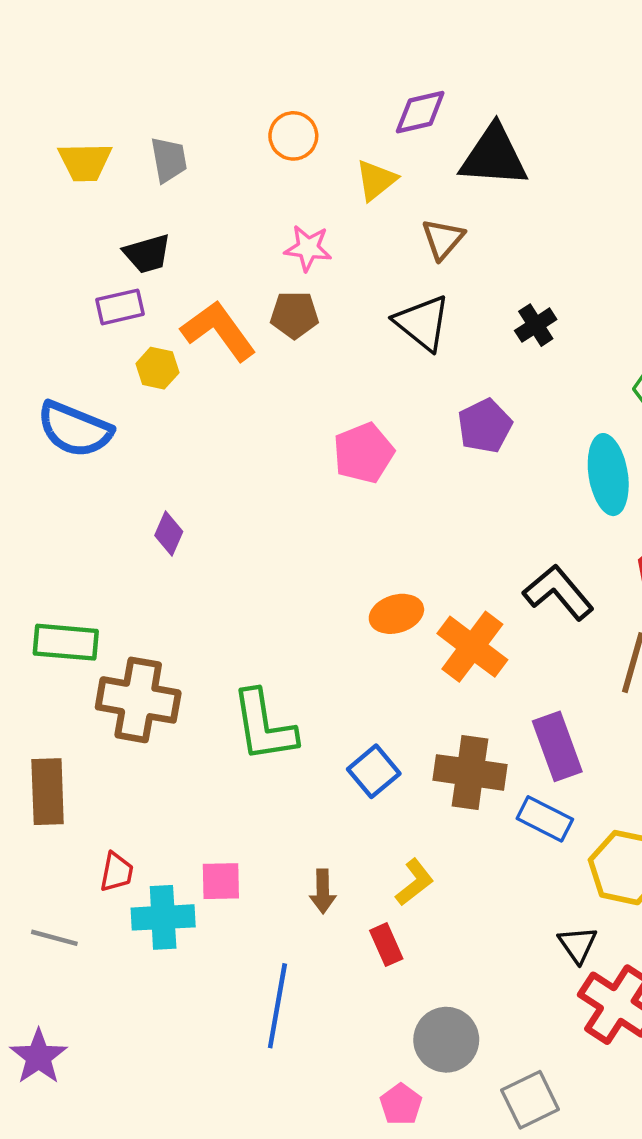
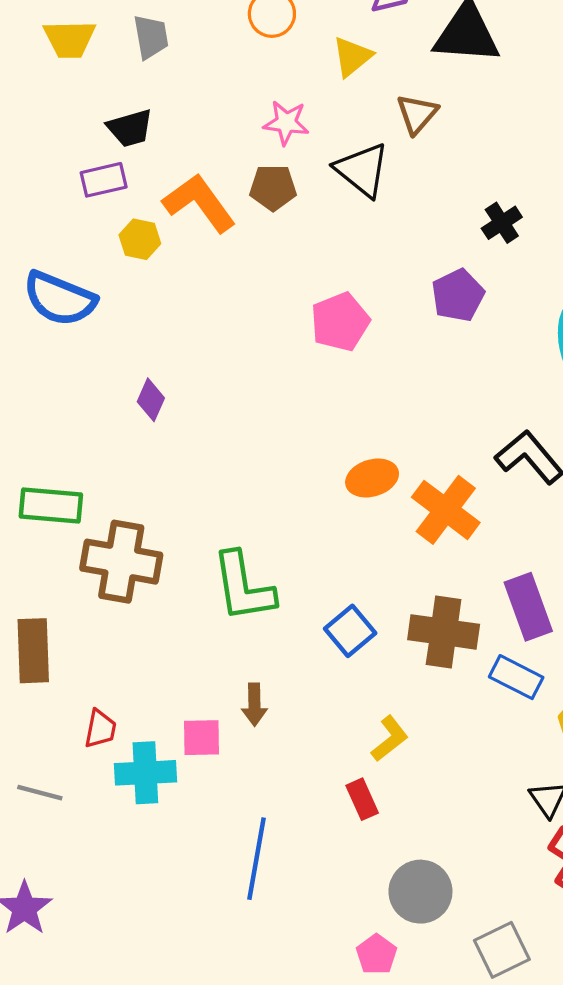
black triangle: (422, 323) -> (362, 170), moved
black cross: (536, 325) -> (502, 223), moved
brown arrow: (323, 891) -> (254, 705), moved

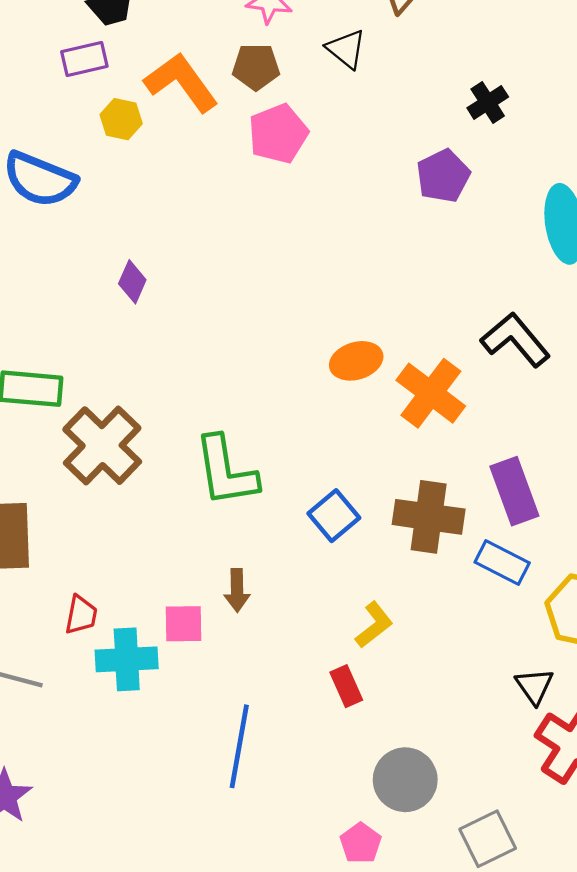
black triangle: (362, 170) -> (346, 49), size x0.7
pink pentagon: (340, 322) -> (278, 134), moved
brown cross: (121, 562) -> (102, 446), turned 34

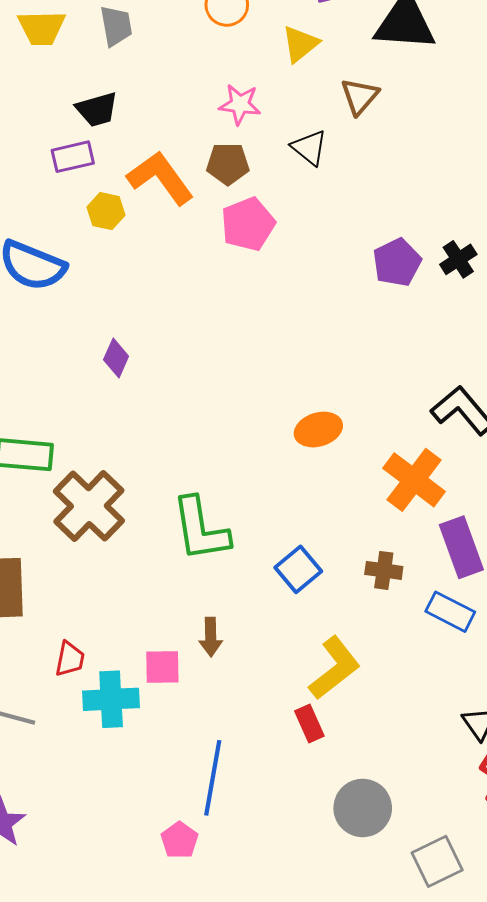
black cross: (488, 102) -> (458, 259), moved
orange cross: (431, 393) -> (414, 480), moved
brown cross: (429, 517) -> (384, 570), size x0.6
yellow L-shape: (374, 625) -> (334, 668), size x1.5
pink pentagon: (361, 843) -> (179, 840), moved

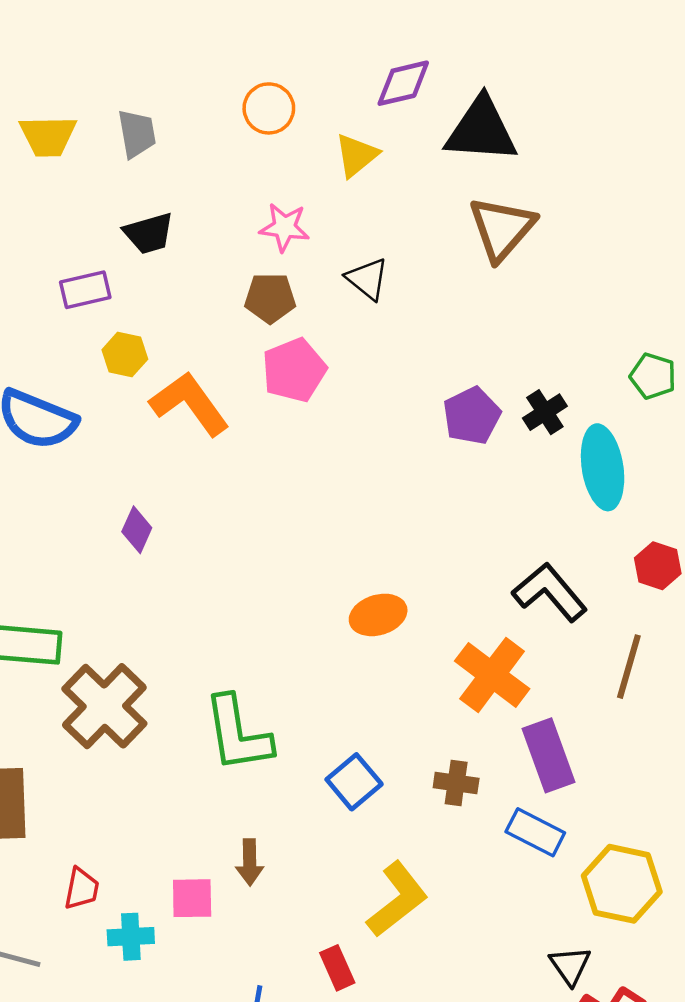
brown triangle: (360, 96) -> (502, 228), moved, size x1.5
black trapezoid: (97, 109) -> (149, 233), moved
orange L-shape: (160, 178) -> (190, 404), moved
cyan cross: (111, 699) -> (131, 937), size x0.7
red rectangle: (309, 723) -> (337, 968), moved

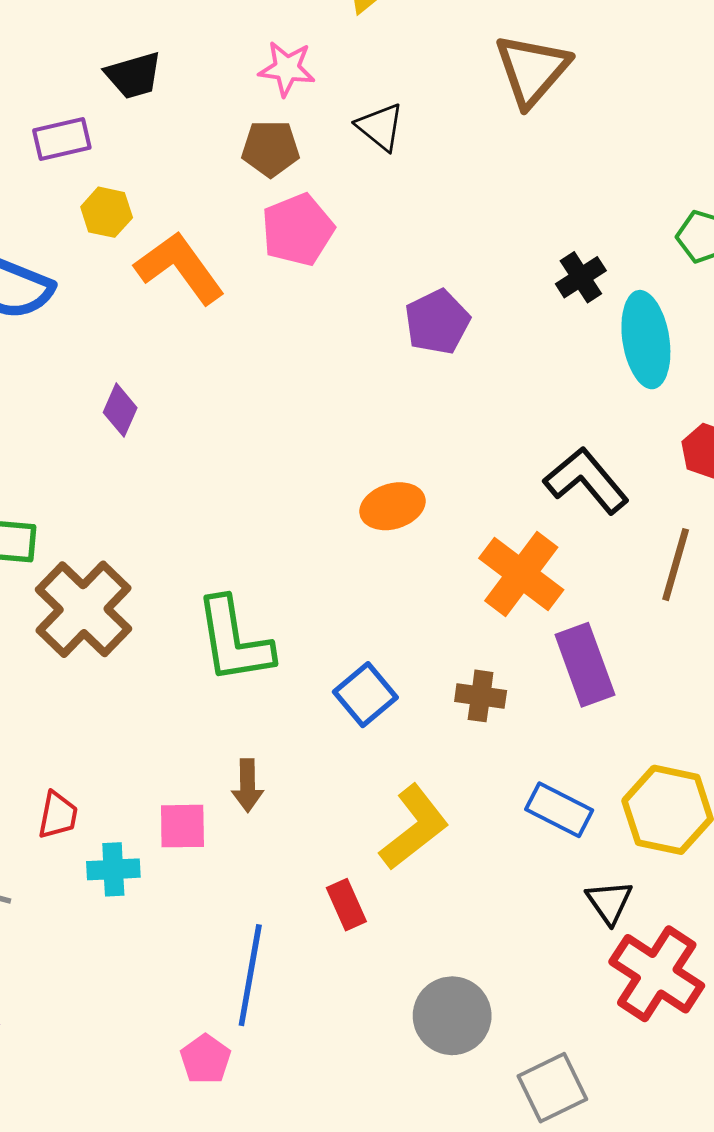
purple pentagon: (472, 416) -> (437, 322), moved
blue rectangle: (535, 832) -> (559, 810), moved

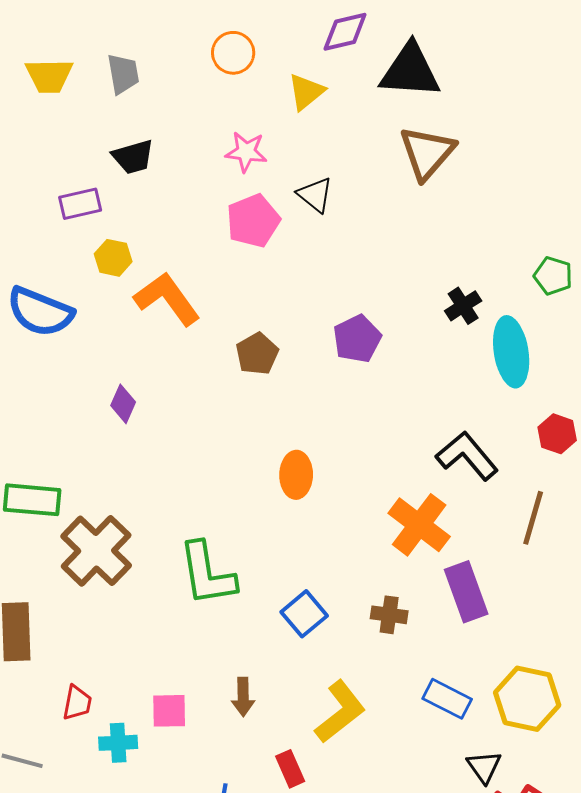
brown pentagon: (271, 148) -> (257, 354), moved, turned -30
pink pentagon: (298, 230) -> (253, 221), moved
orange ellipse: (392, 506) -> (296, 475), moved, turned -72
brown arrow: (247, 785) -> (243, 697), moved

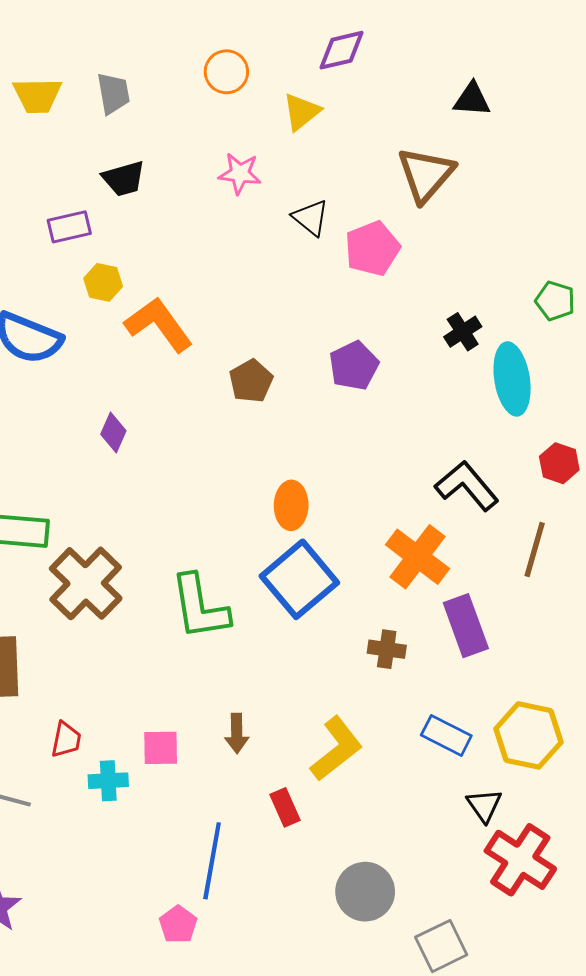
black triangle: (410, 71) -> (472, 100), moved, size x0.6
pink pentagon: (253, 221) -> (372, 248), moved
blue square: (304, 614) -> (299, 579), moved, size x1.6

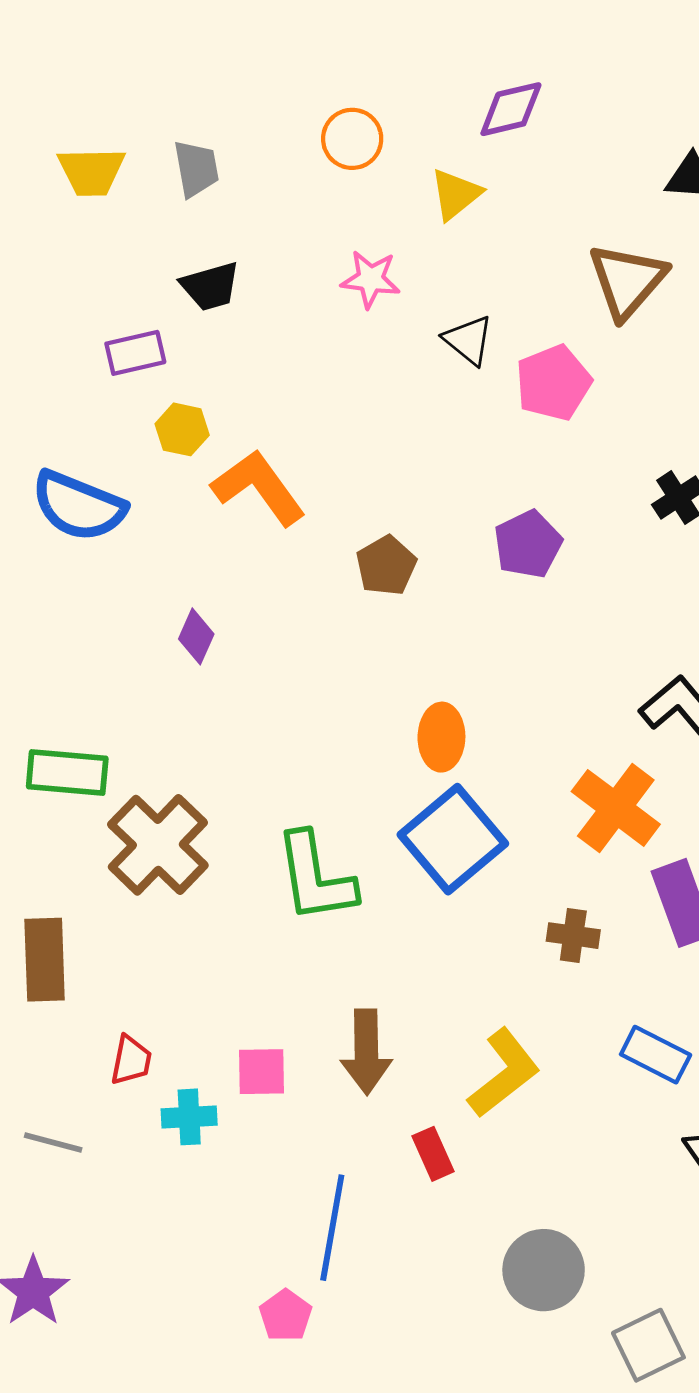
brown arrow: (237, 733) -> (366, 1052), size x1.5

